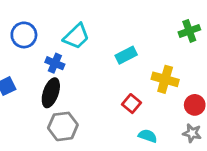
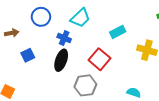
red square: (132, 104) -> (99, 59), moved, size x1.5
gray hexagon: (63, 126) -> (85, 85), moved

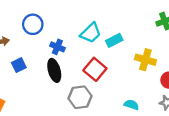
cyan trapezoid: (80, 18) -> (91, 33), moved
black ellipse: (61, 60) -> (54, 70), turned -35

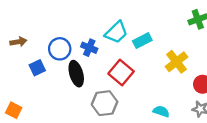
blue circle: (33, 24) -> (60, 49), moved
blue cross: (57, 47) -> (89, 48), moved
yellow cross: (145, 60) -> (177, 62), turned 36

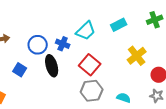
cyan rectangle: (142, 41) -> (119, 25), moved
blue square: (37, 68) -> (20, 70), moved, turned -32
gray hexagon: (105, 103) -> (92, 91), moved

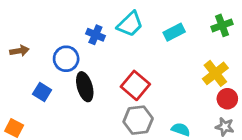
cyan trapezoid: (86, 31) -> (130, 24), moved
blue cross: (63, 44) -> (95, 35), moved
yellow cross: (137, 56) -> (215, 73), moved

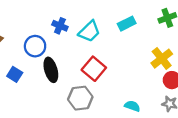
cyan trapezoid: (130, 24) -> (89, 31), moved
gray hexagon: (138, 120) -> (80, 98), moved

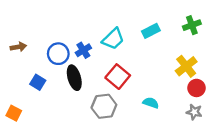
blue cross: (60, 26) -> (83, 50), moved, turned 35
cyan semicircle: (132, 106) -> (151, 103), moved

